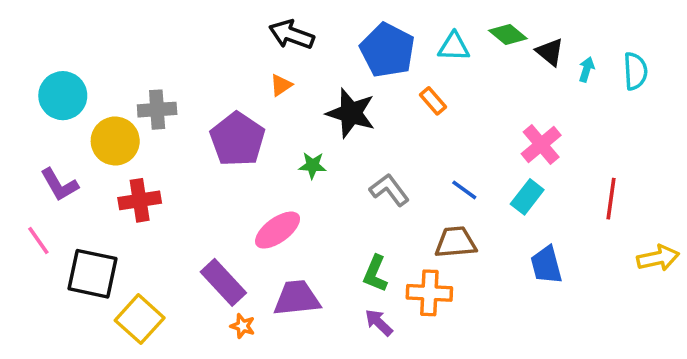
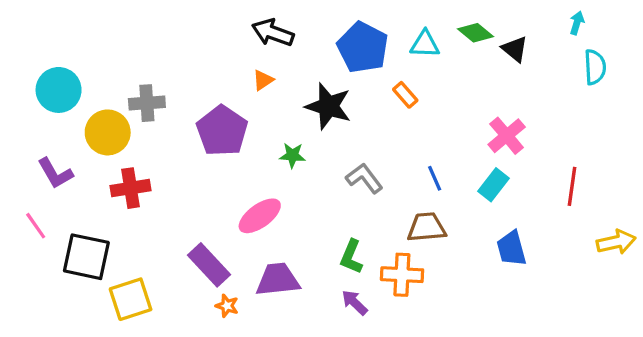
cyan arrow: (587, 69) -> (577, 23), moved
blue line: (464, 190) -> (435, 178), turned 30
yellow square: (140, 319) -> (131, 299), turned 30

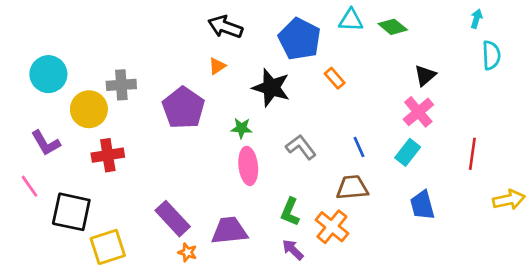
cyan triangle: (425, 44) -> (351, 20), moved
black triangle: (515, 49) -> (425, 75), moved, turned 40
pink ellipse: (260, 216) -> (248, 166), moved, turned -60
orange cross: (402, 275) -> (332, 227), turned 36

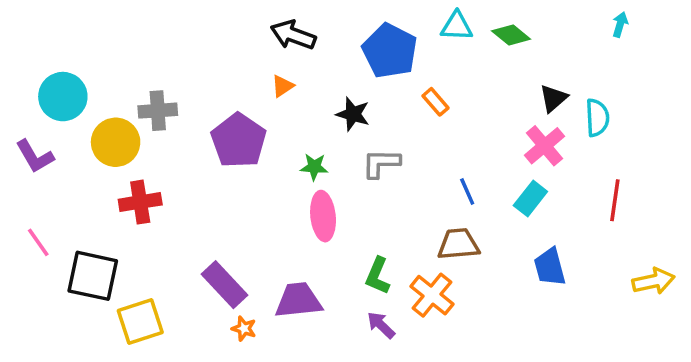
cyan semicircle: (491, 55) -> (597, 118), moved
black star: (271, 88) -> (353, 114), size x0.7
purple L-shape: (46, 143) -> (35, 156), moved
gray L-shape: (301, 147) -> (381, 163), moved, turned -52
yellow arrow: (509, 200) -> (654, 281), moved

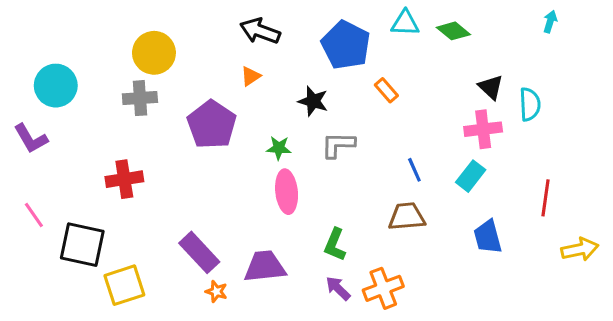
black triangle: (553, 98) -> (491, 87), turned -36
yellow circle: (116, 142) -> (154, 53), moved
pink cross: (545, 146) -> (483, 129), turned 33
red line: (615, 200) -> (545, 198), moved
orange cross: (432, 295) -> (383, 288), moved, turned 30

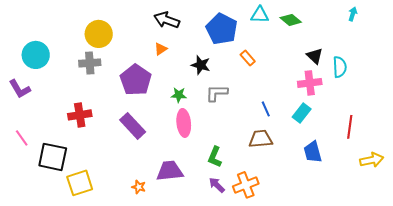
purple rectangle: (199, 252) -> (133, 126), moved

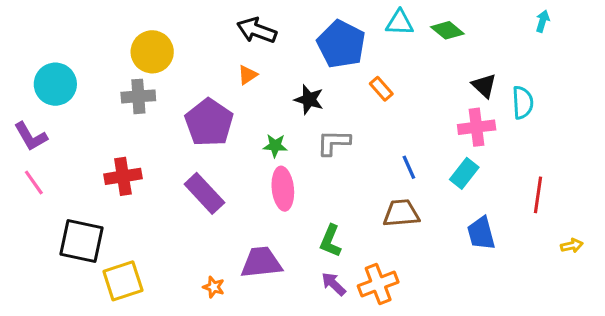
pink line: (22, 138) -> (34, 183), moved
yellow arrow: (372, 160) -> (572, 246), size x0.6

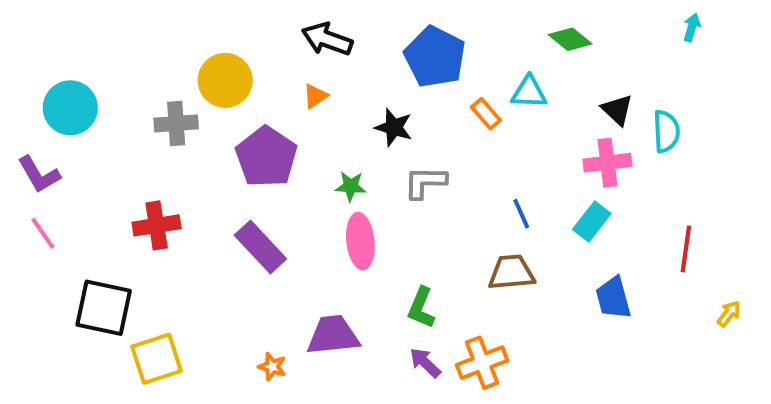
cyan triangle: (400, 23) -> (529, 92), moved
yellow circle: (152, 52) -> (225, 80), moved
yellow arrow: (572, 246) -> (729, 314), turned -40

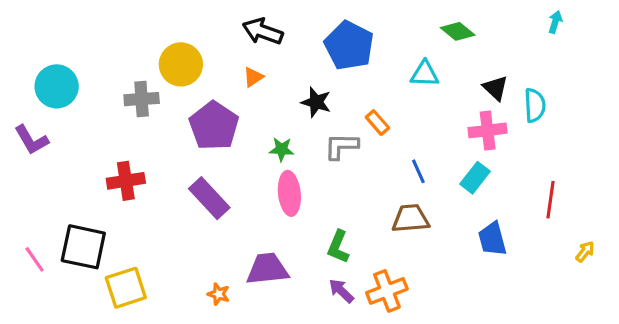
orange rectangle: (486, 114) -> (377, 123), moved
pink line: (43, 233) -> (35, 259), moved

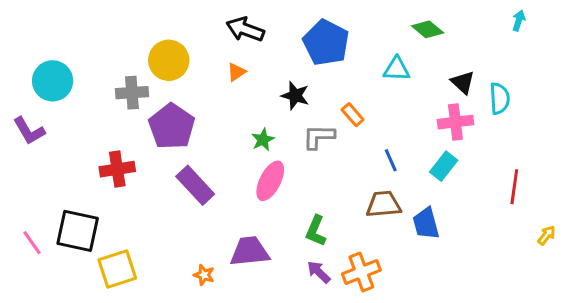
purple pentagon: (214, 126) -> (172, 126), moved
green star: (282, 149) -> (263, 140), turned -30
pink ellipse: (289, 193) -> (270, 181), turned 33
blue trapezoid: (492, 239) -> (426, 223), moved

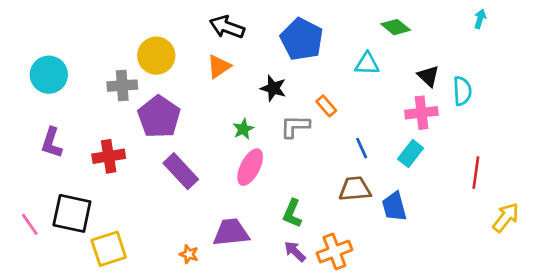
orange triangle: (236, 72) -> (219, 66), size x1.4
purple L-shape: (29, 131) -> (52, 143), moved, turned 48
yellow arrow: (547, 235) -> (506, 217), size x1.6

